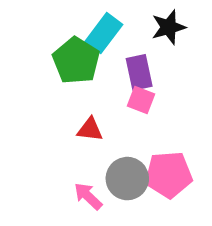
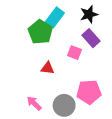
purple rectangle: (139, 72) -> (91, 38), moved, turned -30
gray circle: (127, 179) -> (64, 105), moved
pink arrow: (88, 196) -> (34, 103), moved

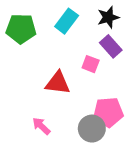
green pentagon: (40, 32) -> (21, 29), moved, turned -30
red triangle: (48, 68) -> (58, 83), size x1.5
gray circle: (64, 105) -> (92, 129), moved

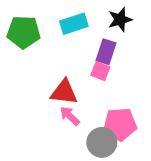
cyan rectangle: (67, 21) -> (74, 24), turned 35
purple rectangle: (111, 46) -> (106, 52), moved, turned 60
pink arrow: (41, 126) -> (70, 116), moved

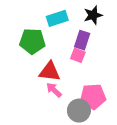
green pentagon: (24, 32) -> (32, 41), moved

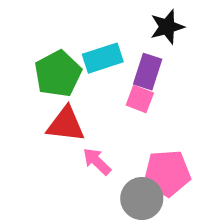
cyan rectangle: (57, 18) -> (103, 58), moved
green pentagon: (32, 41) -> (58, 74), turned -30
red triangle: (50, 72) -> (66, 124), moved

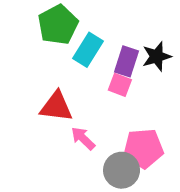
black star: (167, 27) -> (157, 56), moved
cyan rectangle: (103, 58) -> (88, 50), turned -40
green pentagon: (58, 74) -> (58, 25), moved

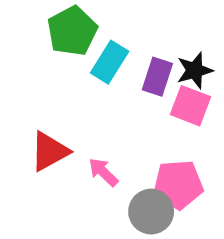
pink square: (120, 85) -> (191, 106), moved, size x1.4
red triangle: (56, 107) -> (49, 151), moved, turned -36

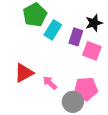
black star: (195, 70) -> (94, 23), moved

